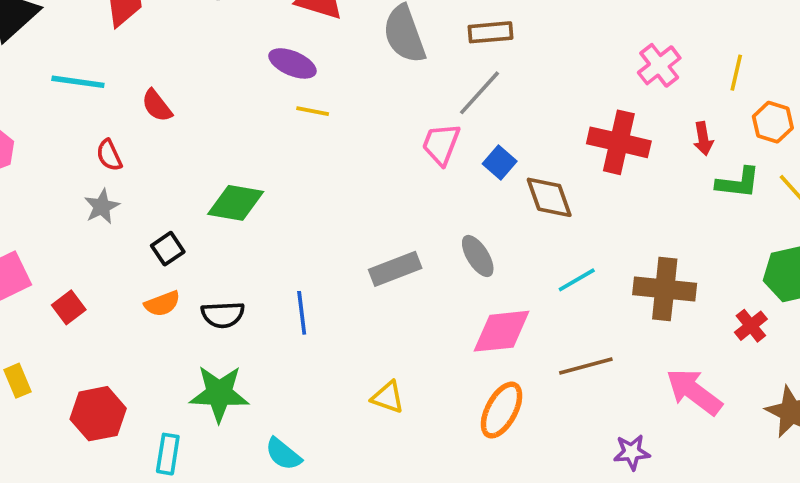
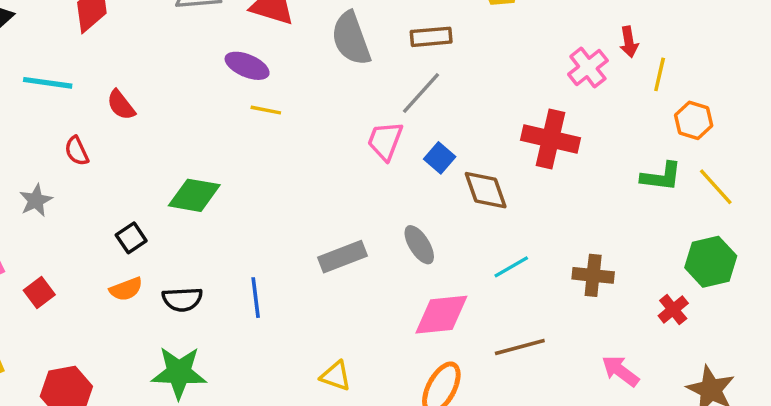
red arrow: (703, 139) -> (629, 42), moved
gray star: (102, 206) -> (36, 200), moved
brown cross: (665, 289) -> (593, 275), size x0.7
pink arrow: (694, 392) -> (620, 371), size x0.7

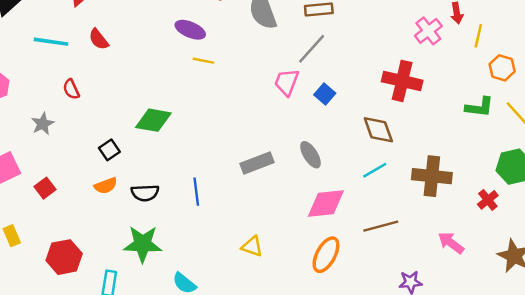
red semicircle: (121, 105) -> (99, 39), moved
brown diamond: (486, 190) -> (378, 130), moved
brown cross: (593, 275) -> (432, 176), size x1.4

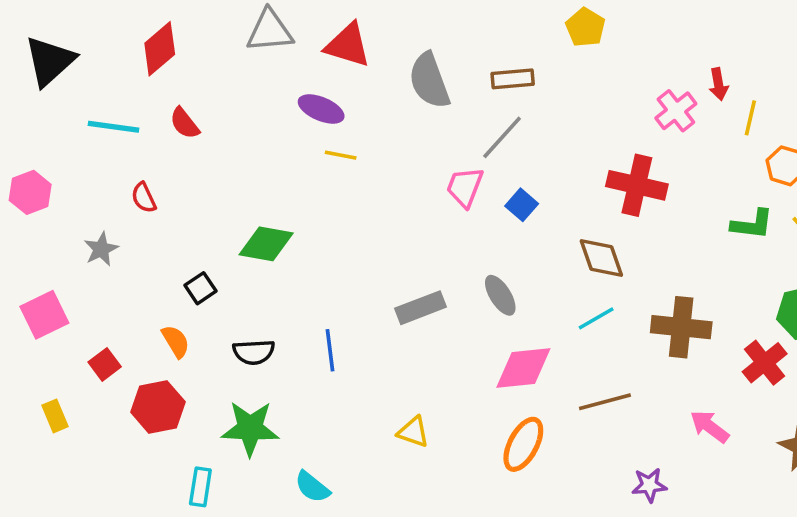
orange semicircle: (106, 186) -> (176, 341), moved, turned -100
red square: (45, 188) -> (105, 364), moved
red cross: (488, 200) -> (765, 363), size x1.4
red hexagon: (64, 257) -> (158, 407), moved

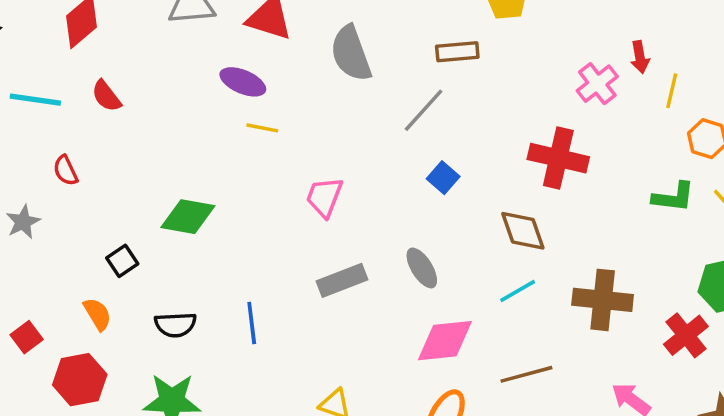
brown rectangle: (513, 79) -> (457, 52), moved
pink trapezoid: (465, 187) -> (324, 197), moved

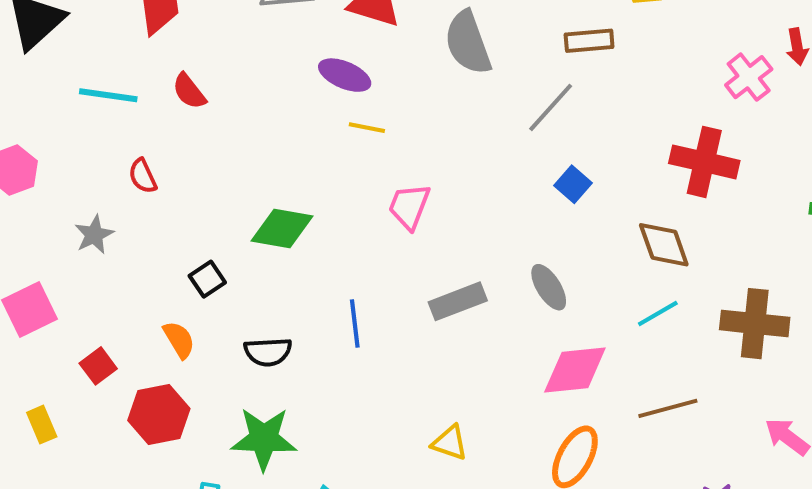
pink trapezoid: (324, 197) -> (409, 206), moved
blue line: (252, 323) -> (355, 324), moved

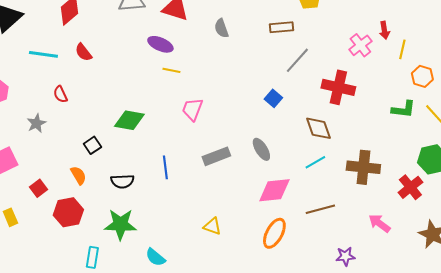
gray semicircle: (468, 43) -> (221, 28), size x0.6
gray line: (551, 107) -> (297, 60), moved

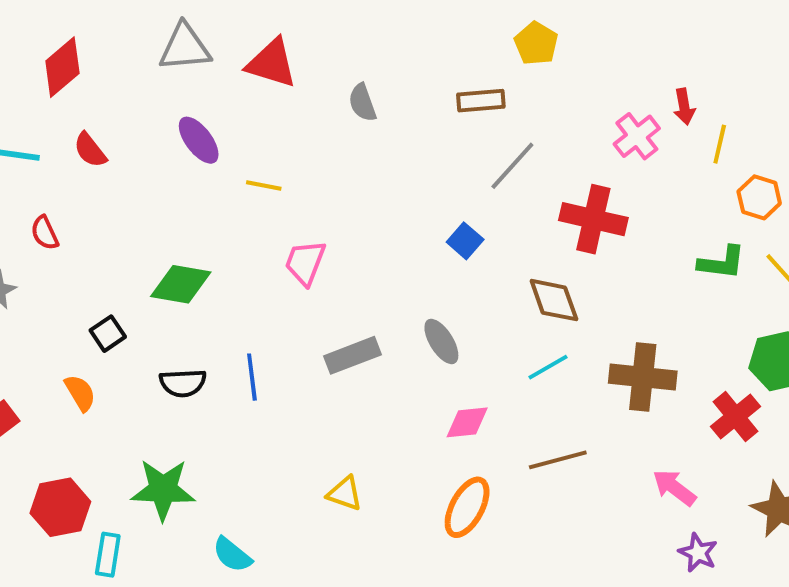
purple ellipse: (160, 44) -> (199, 140), moved, turned 30
black semicircle: (122, 181) -> (183, 383), moved
pink diamond: (274, 190) -> (467, 422), size x0.7
red hexagon: (68, 212) -> (60, 507), moved
purple star: (345, 256) -> (698, 553), moved, turned 30

